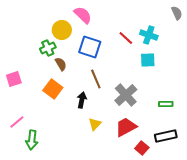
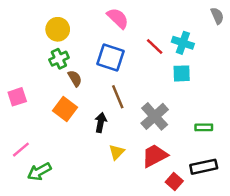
pink semicircle: (83, 15) -> (118, 18), moved
yellow circle: (62, 30) -> (58, 29), moved
green arrow: (32, 140) -> (39, 172), turned 54

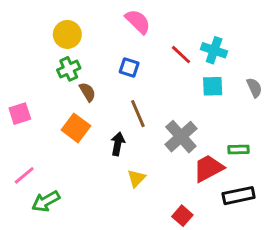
gray semicircle: (217, 16) -> (254, 88), moved
blue square: (110, 57) -> (129, 68), size x0.6
red trapezoid: (155, 156) -> (208, 168), moved
red square: (174, 181) -> (182, 216), moved

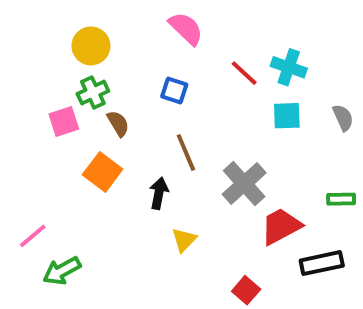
pink square: (20, 114) -> (64, 122), moved
green rectangle: (239, 150) -> (341, 199), moved

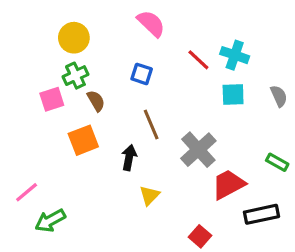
orange square: (103, 172) -> (83, 140), turned 32
green rectangle: (341, 199) -> (277, 162), turned 30

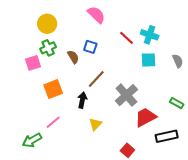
brown semicircle: (96, 101) -> (73, 57), moved
brown line: (151, 124) -> (96, 79), turned 66
pink line: (27, 192) -> (53, 122), moved

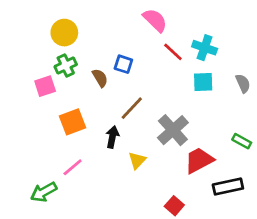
pink semicircle: (96, 15) -> (155, 20), moved
yellow triangle: (95, 124) -> (137, 160), moved

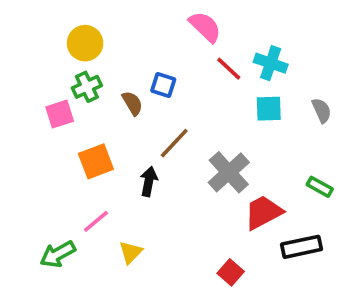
yellow triangle: (137, 160) -> (131, 252), moved

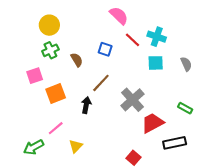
blue square: (163, 85) -> (105, 49), moved
pink square: (60, 114) -> (35, 76), moved

